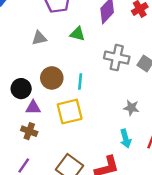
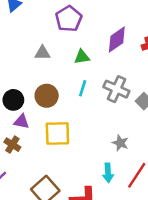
green triangle: (77, 34) -> (82, 57), turned -35
cyan line: (80, 82) -> (83, 88), moved

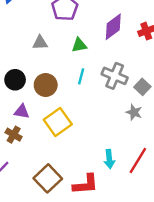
black circle: (13, 100) -> (15, 80), moved
yellow square: (57, 133) -> (58, 122), turned -32
gray star: (120, 143) -> (134, 112), moved

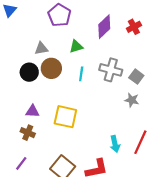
black circle: (15, 80) -> (29, 72), moved
brown circle: (46, 85) -> (51, 68), moved
yellow square: (58, 122) -> (65, 117), turned -35

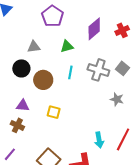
brown circle: (51, 68) -> (43, 80), moved
gray square: (136, 77) -> (122, 68), moved
yellow square: (65, 117) -> (54, 112), size x0.6

